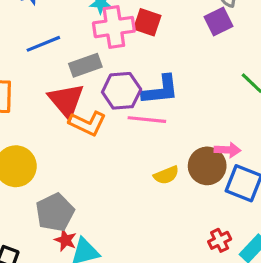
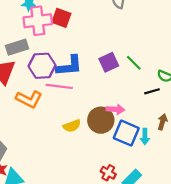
purple square: (219, 22) -> (109, 62), moved
orange L-shape: (87, 123) -> (29, 99), moved
red cross: (220, 240) -> (108, 173), turned -35

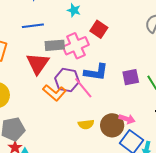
pink cross: (38, 21) -> (76, 46), moved, turned -30
purple hexagon: (42, 66) -> (67, 80), moved
pink line: (59, 86) -> (83, 88), turned 30

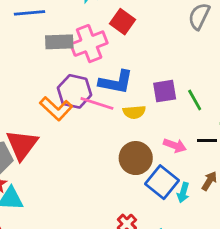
red triangle: (38, 64) -> (22, 145), moved
pink line: (83, 88) -> (97, 103), turned -35
pink arrow: (127, 119) -> (175, 146), moved
yellow semicircle: (86, 124) -> (134, 112), moved

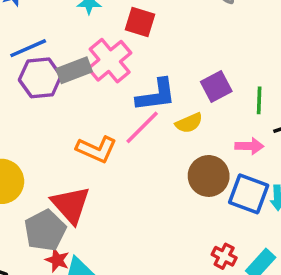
purple hexagon: (75, 91) -> (40, 78), moved
green line: (195, 100) -> (259, 100), moved, turned 50
pink line: (97, 103) -> (142, 127), turned -44

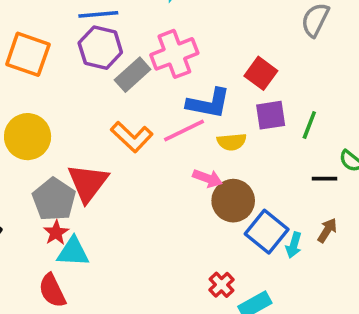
red square: (140, 22) -> (261, 73), moved
gray rectangle: (74, 70) -> (133, 75), moved, turned -40
green line: (259, 100) -> (309, 125), moved
pink arrow: (249, 146) -> (207, 178), moved
gray pentagon: (45, 230) -> (54, 199), turned -30

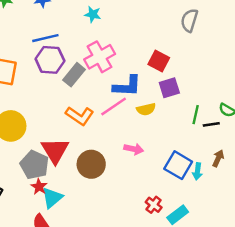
green line: (309, 125) -> (196, 115), moved
pink arrow: (207, 178) -> (134, 149), moved
brown circle: (233, 201) -> (91, 164), moved
cyan triangle: (73, 252) -> (52, 198), turned -35

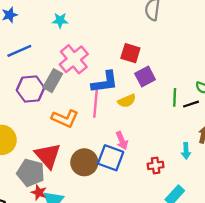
purple hexagon: (50, 60) -> (31, 89), moved
pink line: (114, 106) -> (96, 104), turned -40
pink arrow: (134, 149) -> (122, 141), turned 66
blue square: (178, 165) -> (111, 158), moved
red cross: (154, 205) -> (156, 165), moved, turned -35

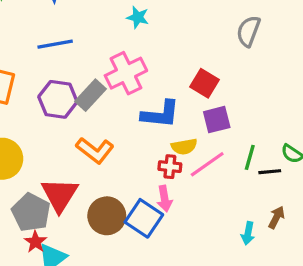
cyan star: (60, 20) -> (138, 17), moved
pink line: (96, 104) -> (207, 164), moved, turned 36
red cross: (156, 165) -> (170, 167), moved

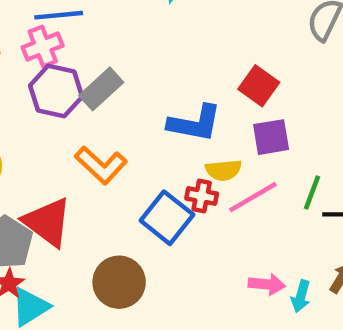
pink cross: (126, 73) -> (43, 46), moved, size x0.7
red triangle: (60, 195) -> (47, 222), turned -30
pink arrow: (165, 199) -> (267, 284), moved, turned -80
brown circle: (107, 216) -> (119, 282), moved
blue square: (144, 218) -> (167, 218), moved

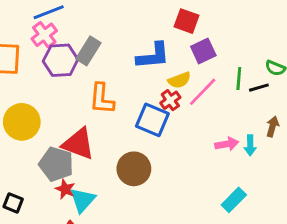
orange L-shape: (101, 165) -> (102, 99), turned 68
red cross: (202, 196) -> (170, 100), turned -30

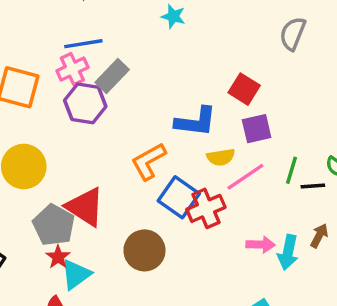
gray rectangle: (88, 51) -> (112, 76), moved
orange L-shape: (102, 99) -> (149, 161), moved, turned 44
red cross: (170, 100) -> (206, 208), moved, size x1.5
cyan arrow: (250, 145) -> (288, 252), size x1.4

